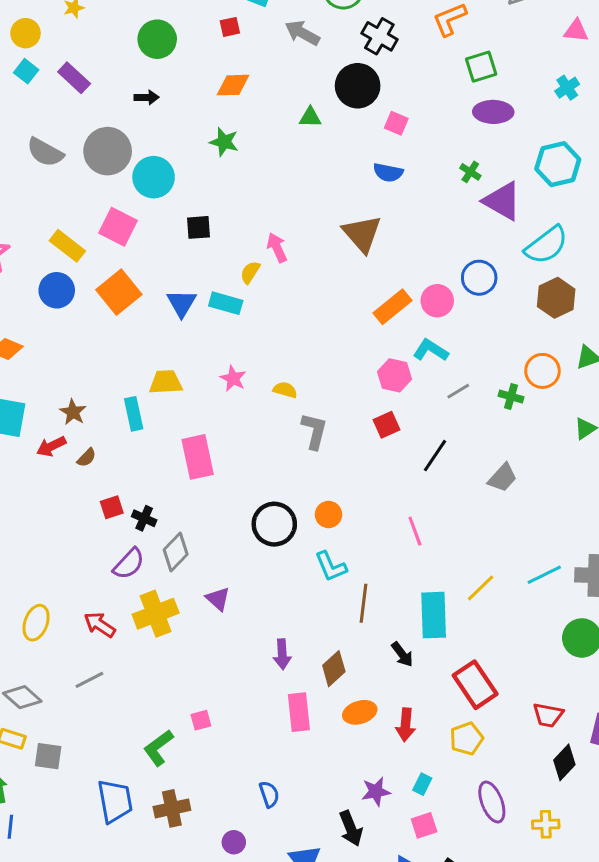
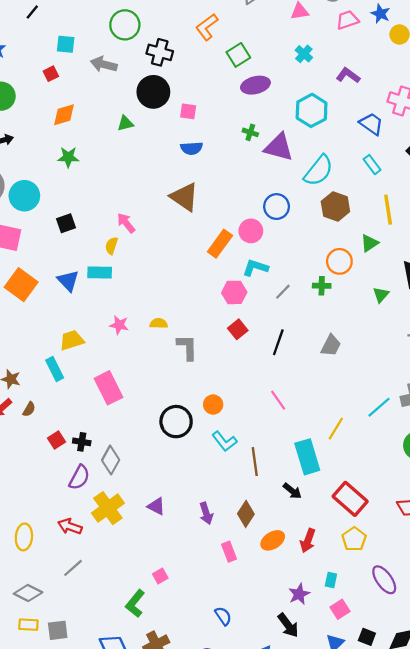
purple triangle: (218, 599) -> (156, 506), moved
pink rectangle: (299, 712) -> (229, 552), size x0.7
red arrow: (406, 725) -> (308, 541), turned 30

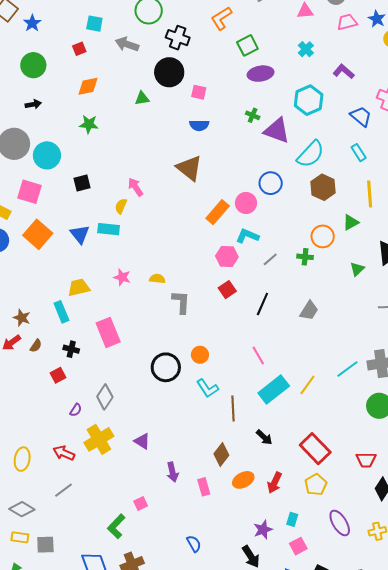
black cross: (82, 442) -> (71, 349), moved
cyan rectangle: (307, 457) -> (274, 389), moved, turned 64
purple semicircle: (79, 477) -> (76, 410), size x0.6
purple arrow: (206, 513) -> (172, 472), moved

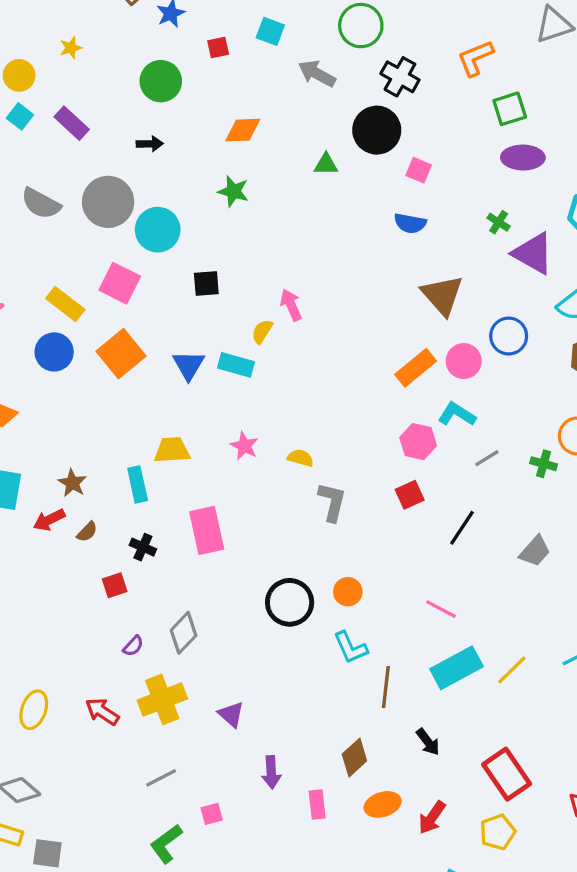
red square: (79, 49) -> (218, 48), moved
brown triangle: (189, 168) -> (442, 295), moved
pink line: (258, 355) -> (441, 609), turned -42
gray line: (64, 490) -> (161, 778), moved

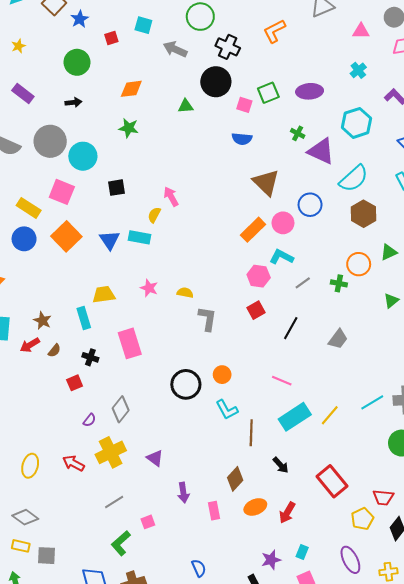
green square: (510, 109) -> (268, 93), moved
yellow pentagon: (498, 832) -> (362, 519), moved

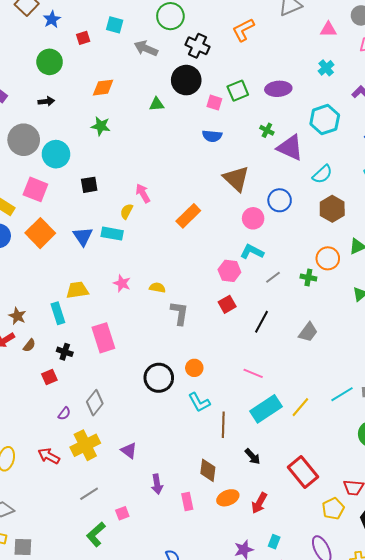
cyan semicircle: (354, 179) -> (322, 174), size x0.7
orange rectangle: (253, 230) -> (188, 216), moved
brown diamond: (235, 479) -> (208, 470), turned -35

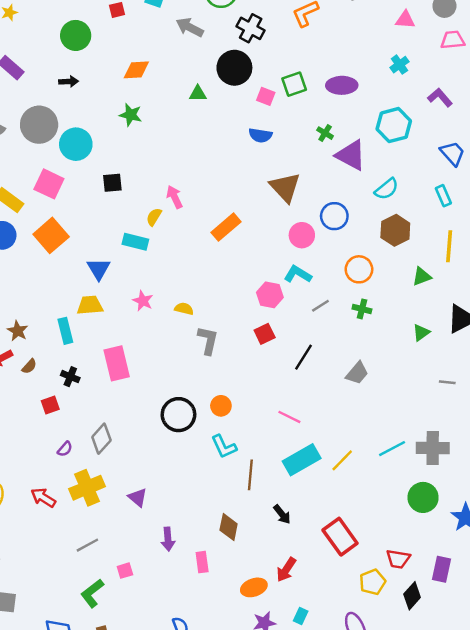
blue triangle: (83, 236) -> (99, 269), moved
orange circle: (328, 258) -> (359, 269), moved
orange ellipse: (228, 498) -> (254, 587), moved

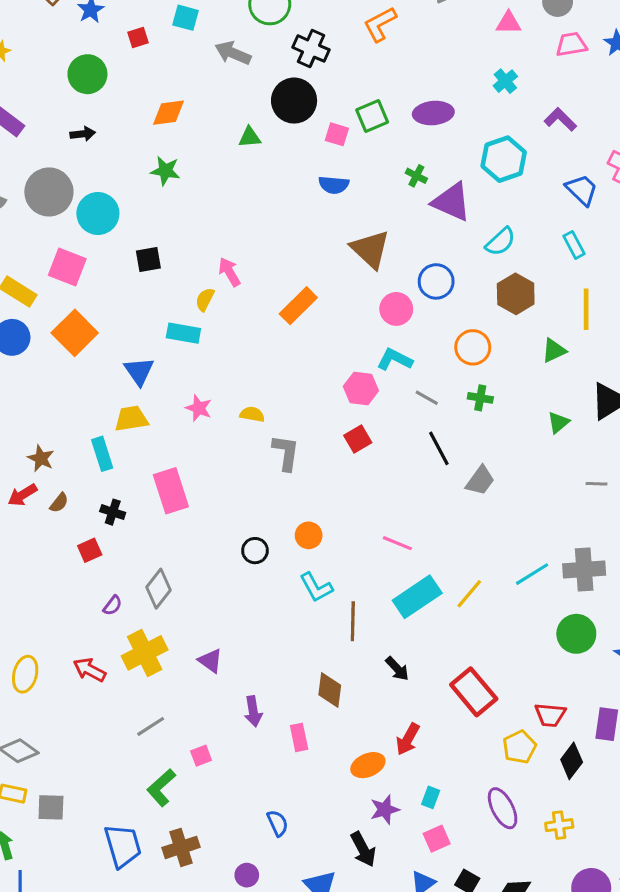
gray line: (320, 306) -> (427, 398), turned 66
black line: (303, 357) -> (439, 448), moved, turned -56
black circle: (178, 415) -> (255, 551), size x0.6

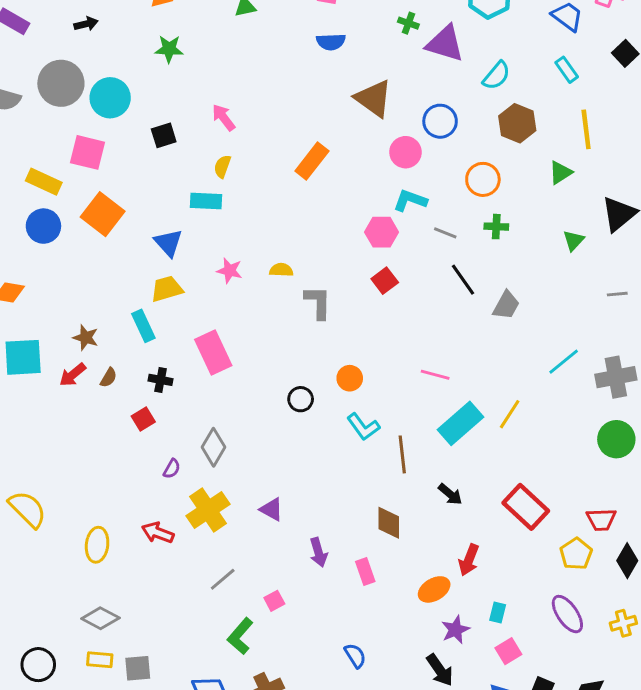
pink arrow: (229, 272) -> (224, 117), moved
cyan line: (532, 574) -> (564, 362), moved

